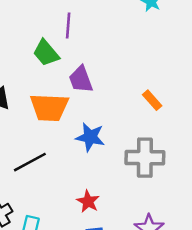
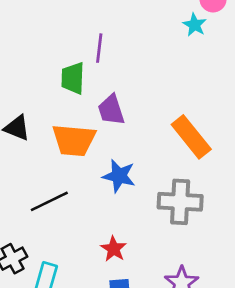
green trapezoid: (46, 53) -> (73, 78), turned 40
orange rectangle: (152, 100) -> (191, 137), size x1.8

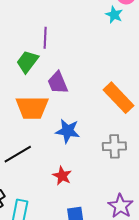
green trapezoid: (73, 78) -> (27, 62), turned 40
gray cross: (180, 202) -> (114, 146), size x0.7
red star: (114, 249) -> (62, 176), moved

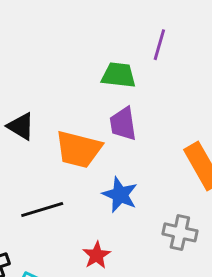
purple line: (45, 38) -> (159, 45), moved
green trapezoid: (27, 62) -> (119, 75), moved, turned 45

